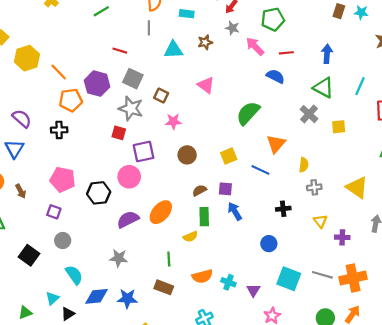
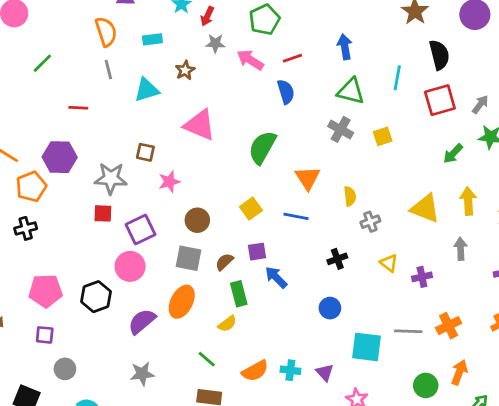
blue semicircle: (275, 76) -> (286, 92), turned 60
gray square: (133, 79) -> (188, 258), moved
pink triangle: (206, 85) -> (200, 125), size x1.4
green line: (169, 259) -> (207, 359), turned -32
orange cross: (353, 278) -> (449, 326), size x0.7

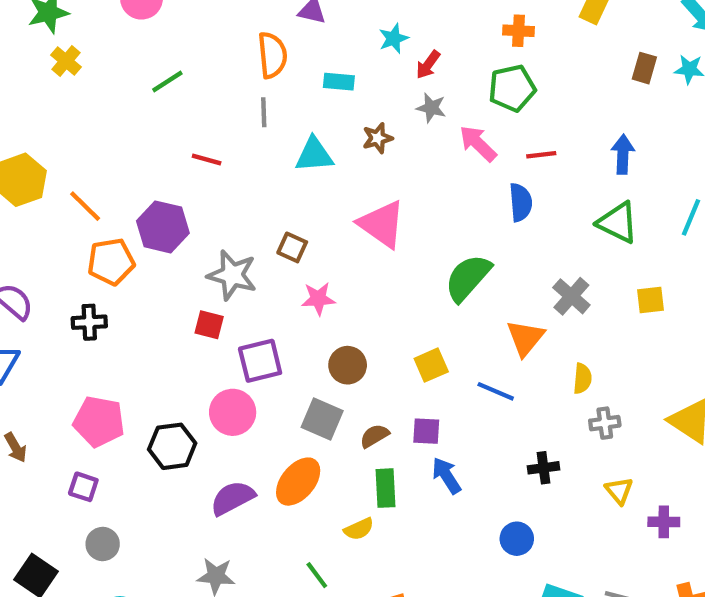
gray cross: (341, 129) -> (571, 296), moved

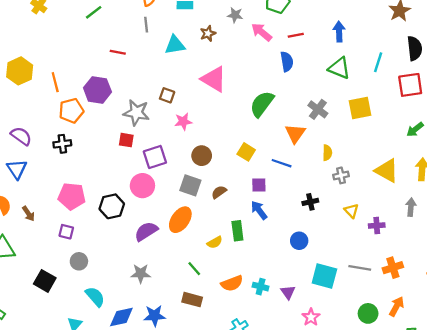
orange line: (85, 206) -> (55, 82), turned 36
yellow square: (650, 300) -> (360, 108), size x1.5
yellow square: (431, 365) -> (246, 152), turned -30
purple square: (426, 431) -> (259, 185), moved
green rectangle: (386, 488) -> (237, 231), moved

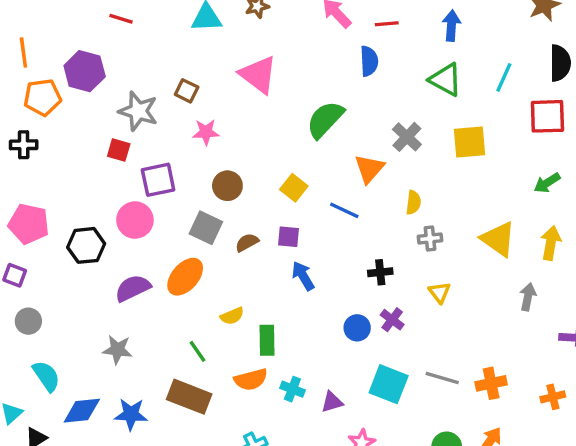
purple square: (259, 185) -> (289, 237), moved
purple cross: (377, 225) -> (392, 320), moved, turned 35
green rectangle: (237, 231) -> (267, 340), moved
purple triangle: (288, 292) -> (332, 402), turned 42
brown rectangle: (192, 300) -> (189, 397), size x1.4

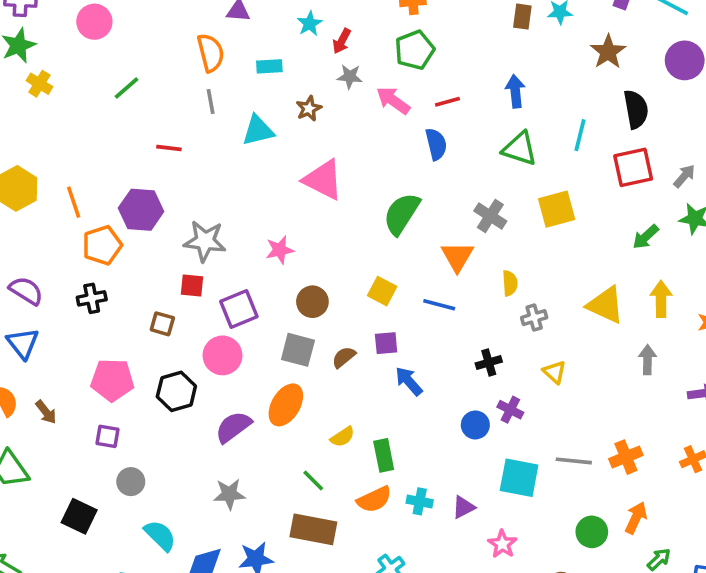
brown square: (187, 91) -> (162, 324), moved

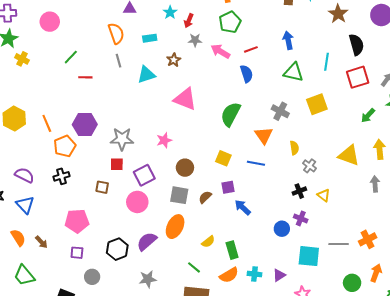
red line: (169, 148) -> (85, 77), moved
gray cross: (534, 318) -> (310, 166), turned -32
black cross: (489, 363) -> (299, 191), moved
black hexagon: (176, 391) -> (117, 249), moved

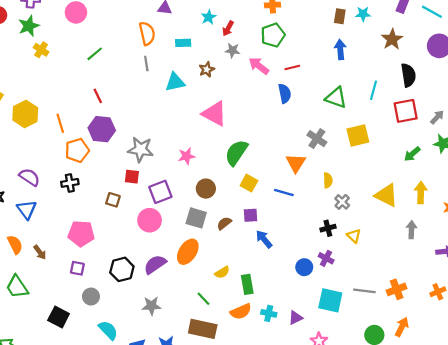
blue arrow: (288, 40) -> (340, 50), moved
red line: (85, 77) -> (98, 96), moved, turned 56
green semicircle: (231, 114) -> (236, 153), moved

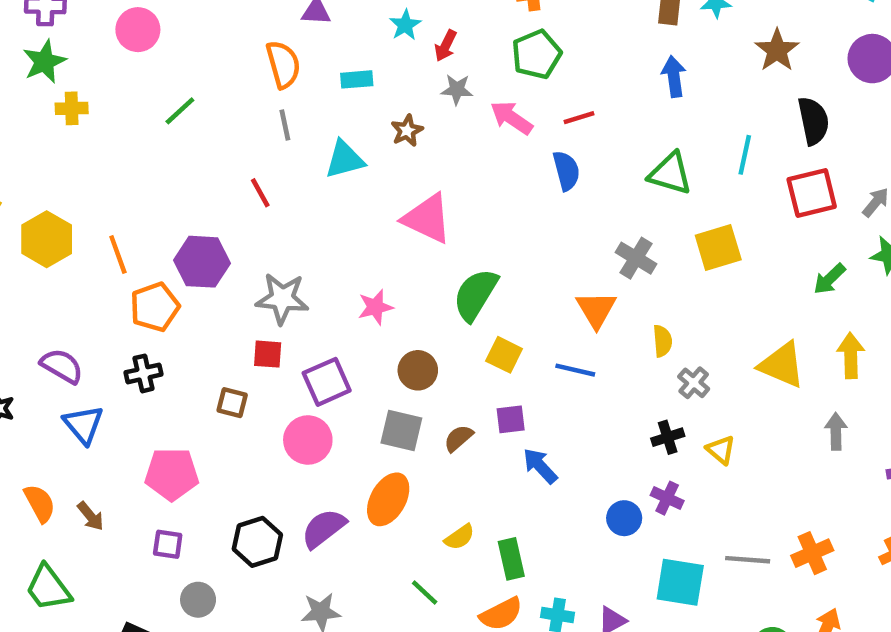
yellow cross: (41, 50) -> (72, 108), turned -32
red line: (98, 96) -> (260, 193), moved
blue triangle: (27, 210) -> (83, 425), moved

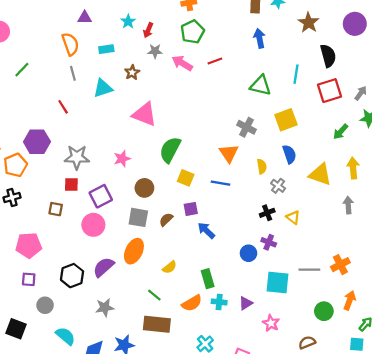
blue semicircle: (566, 171) -> (289, 154), moved
green rectangle: (511, 559) -> (208, 279), moved

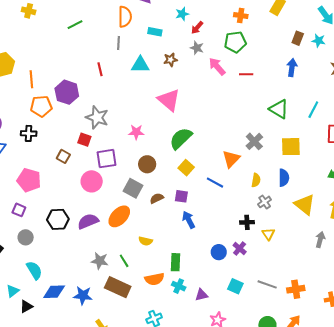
yellow semicircle: (170, 267) -> (146, 241), turned 32
cyan square: (277, 283) -> (235, 286), size x0.7
gray star: (105, 308) -> (100, 261), moved

